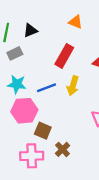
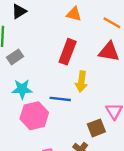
black triangle: (30, 30) -> (19, 11), moved
blue line: (46, 88) -> (60, 99), moved, turned 36
brown square: (43, 131) -> (96, 128), moved, turned -35

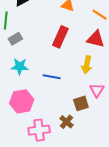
yellow arrow: (81, 82) -> (87, 65), moved
pink hexagon: (34, 116) -> (22, 101), moved

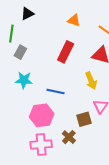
gray rectangle: (15, 39) -> (20, 52), turned -32
yellow arrow: (87, 65) -> (91, 81), turned -36
pink hexagon: (22, 101) -> (42, 115), moved

